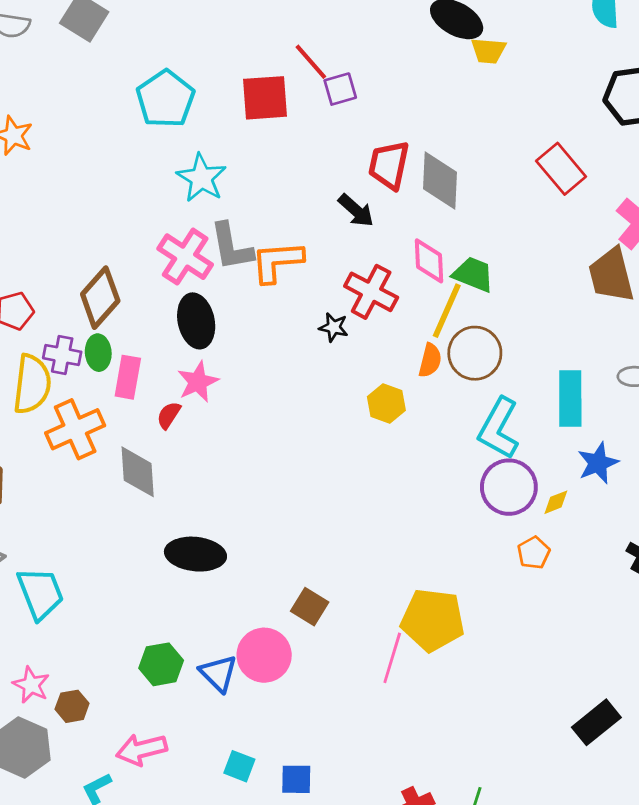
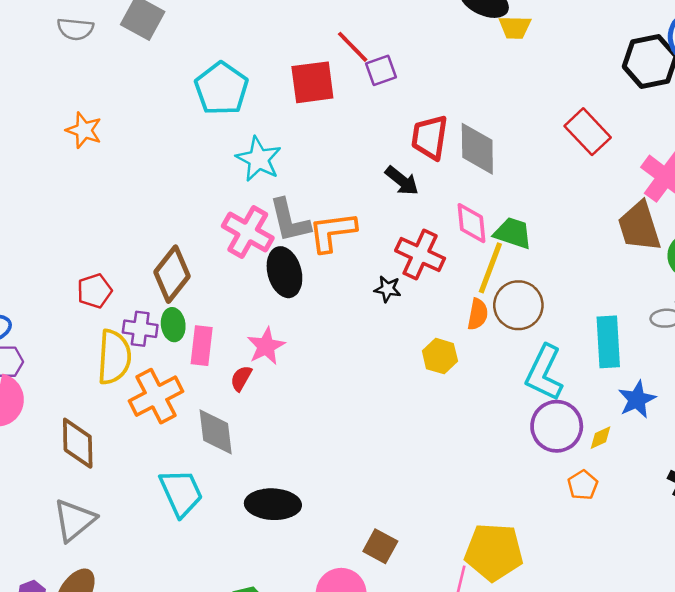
black ellipse: (196, 321) -> (284, 272), moved
cyan trapezoid: (40, 593) -> (181, 493), moved

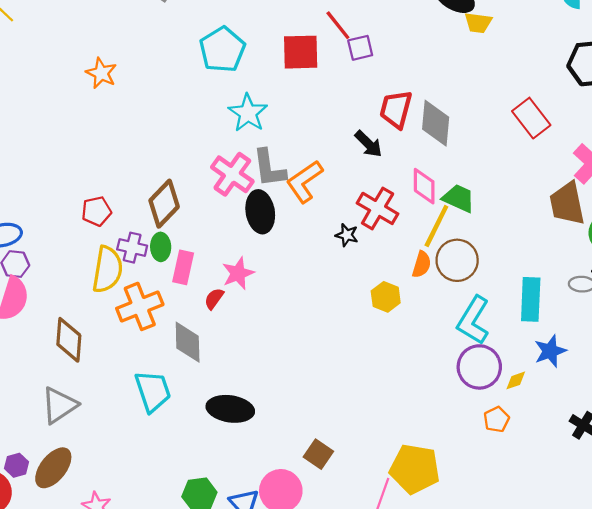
orange L-shape: (332, 232) -> (305, 181), turned -33

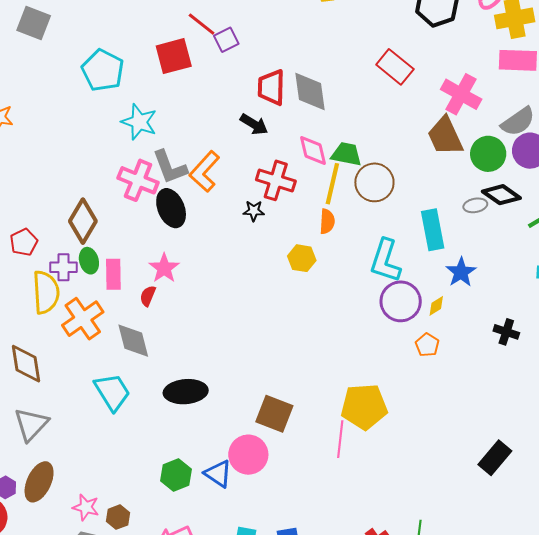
brown circle: (457, 260) -> (374, 182), moved
brown square: (318, 454) -> (274, 414), size x1.4

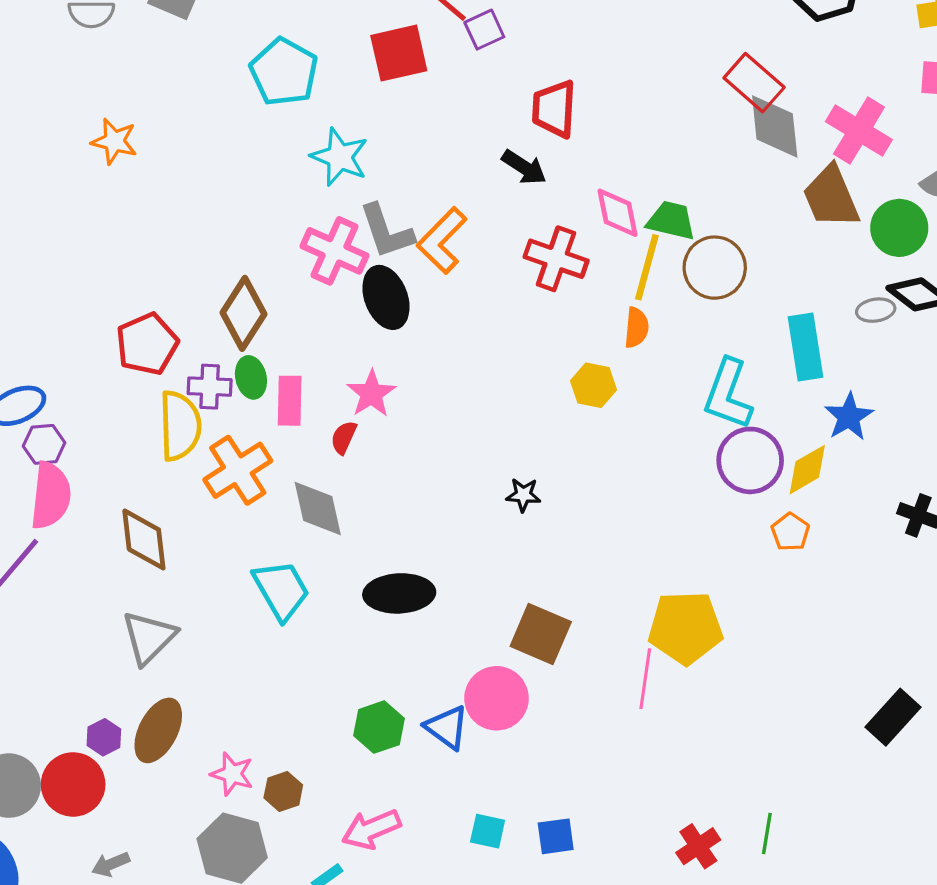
gray diamond: (310, 92) -> (775, 126), moved
black star: (254, 211) -> (523, 495), moved
red pentagon: (24, 242) -> (147, 344), size x1.4
yellow diamond: (436, 306) -> (807, 470), size x1.6

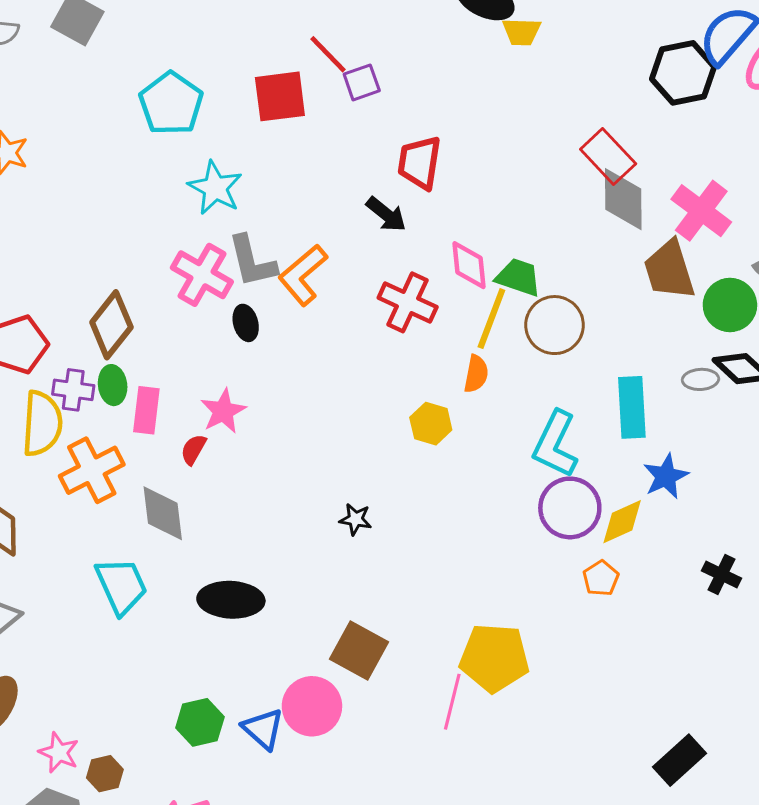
black ellipse: (386, 297) -> (246, 323), size x0.6

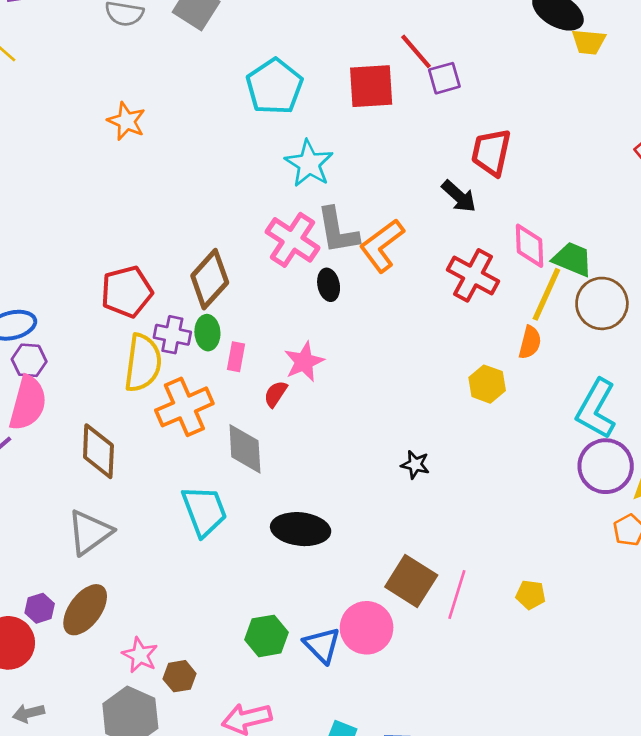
pink rectangle: (146, 410) -> (236, 357), size x0.7
yellow pentagon: (494, 658) -> (531, 595), size x0.5
pink line: (452, 702) -> (457, 595), moved

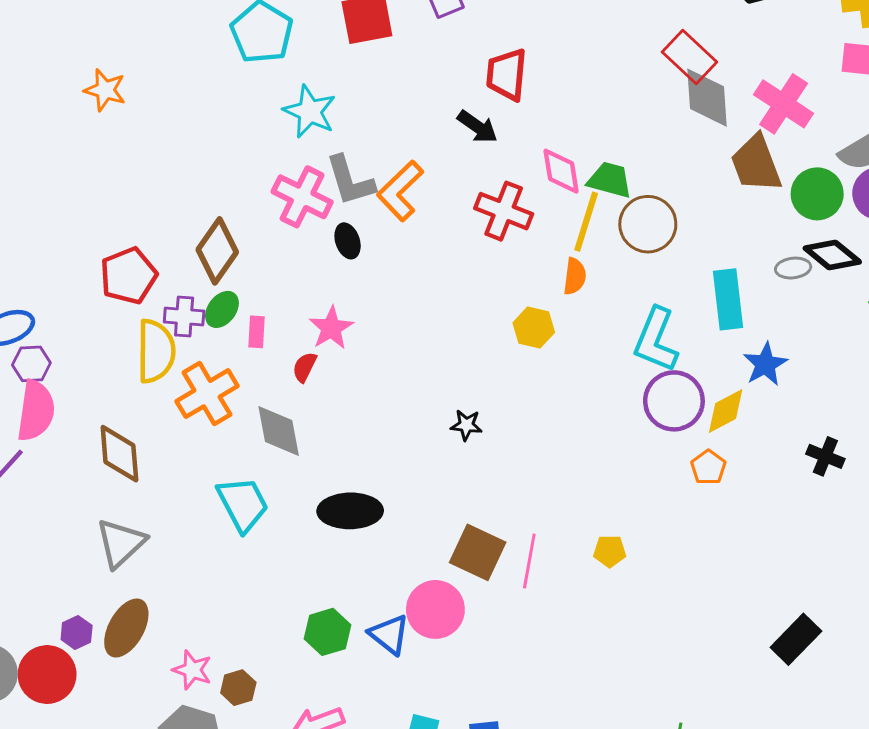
green ellipse: (207, 333) -> (222, 309), turned 48

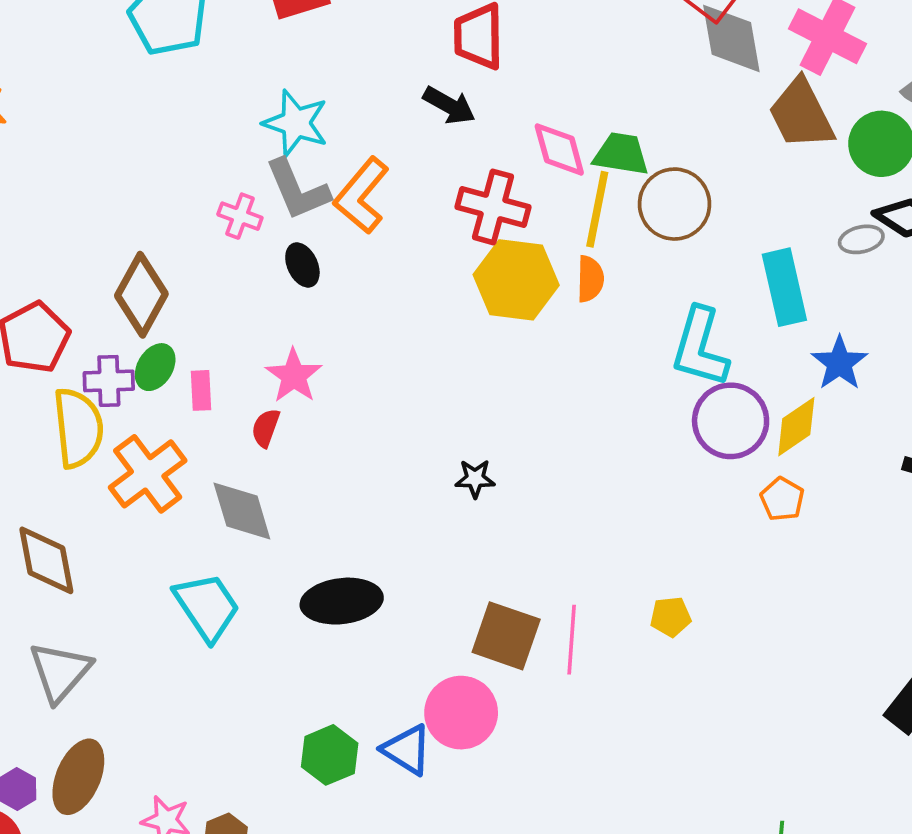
cyan star: (310, 111) -> (296, 123), moved
pink cross: (302, 197) -> (240, 216), size x0.6
yellow hexagon: (534, 328) -> (516, 280), moved, size x1.6

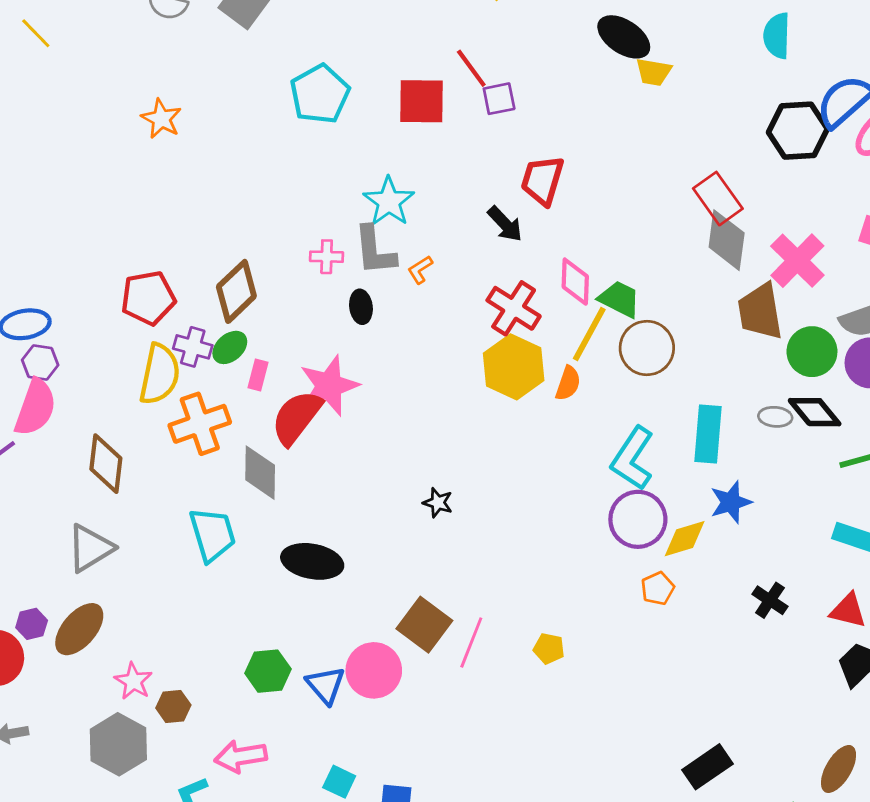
orange L-shape: (361, 196) -> (420, 270), size x0.5
pink cross: (240, 216) -> (327, 257), turned -36
pink star: (294, 376) -> (329, 386), size x1.4
red semicircle: (266, 428) -> (297, 417), size x2.0

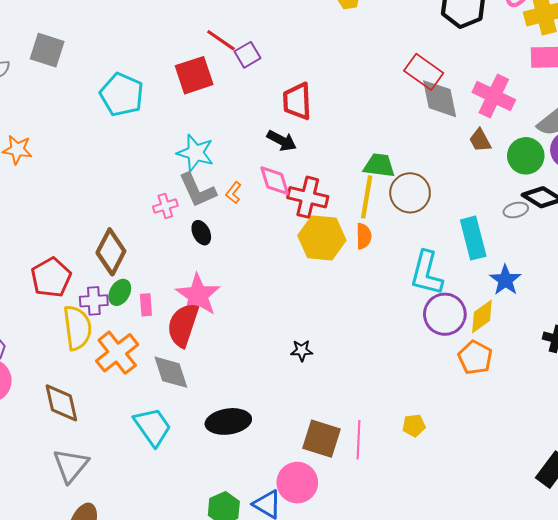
pink diamond: (575, 282) -> (275, 181), moved
brown trapezoid: (760, 311) -> (480, 140), size x0.6
orange pentagon: (658, 588) -> (475, 358), size x1.4

